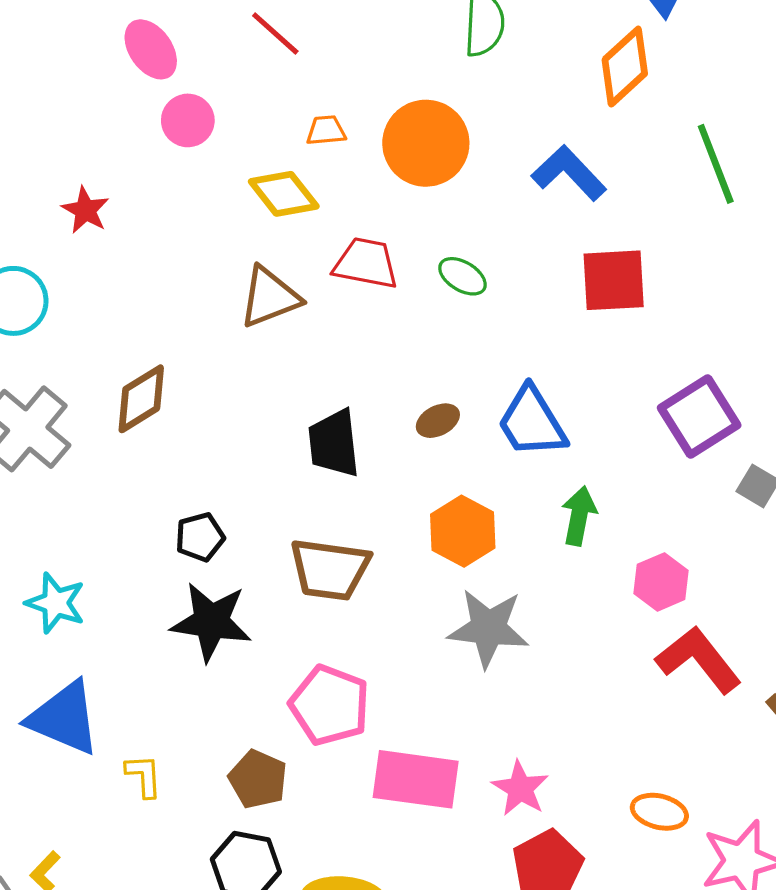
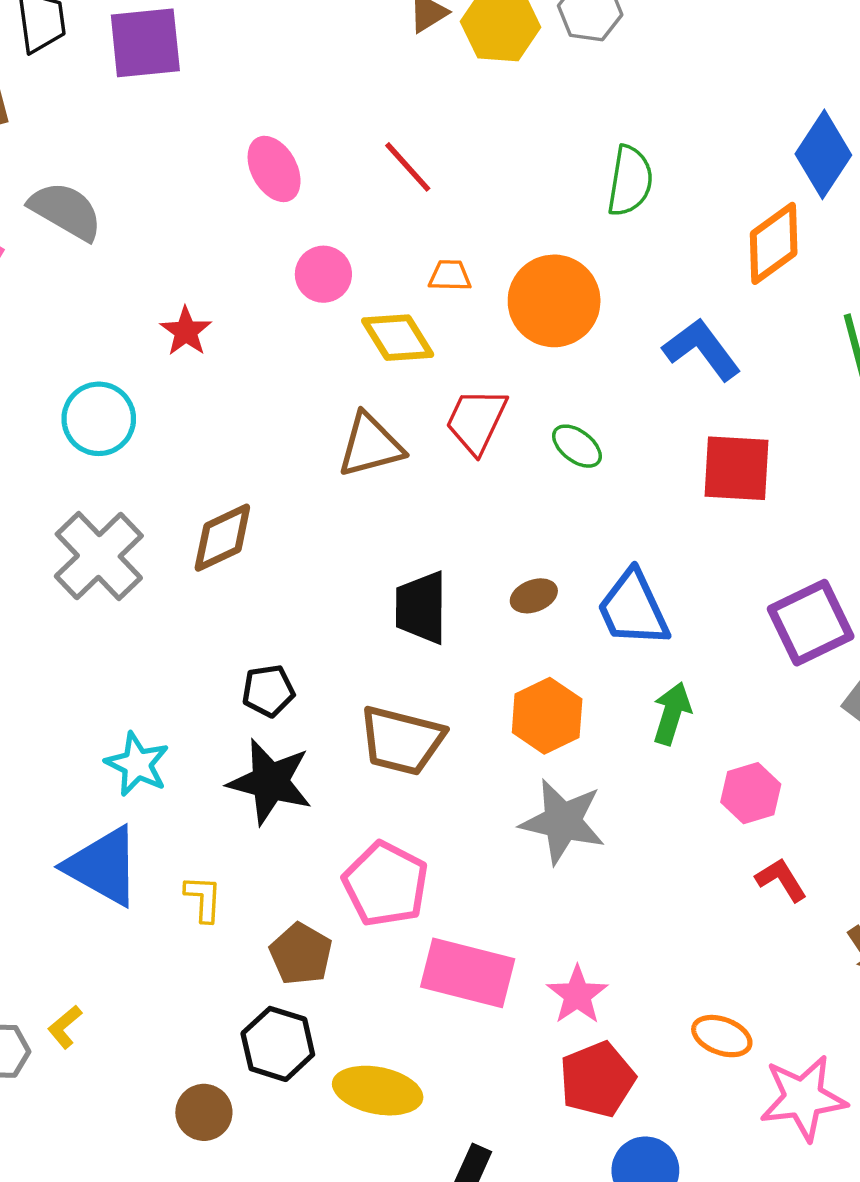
pink circle: (188, 120) -> (323, 274), moved
red trapezoid: (366, 263) -> (476, 421), turned -82
cyan star: (56, 603) -> (137, 764), moved
red L-shape: (699, 660) -> (781, 880), size x0.6
yellow L-shape: (144, 776) -> (203, 899), moved

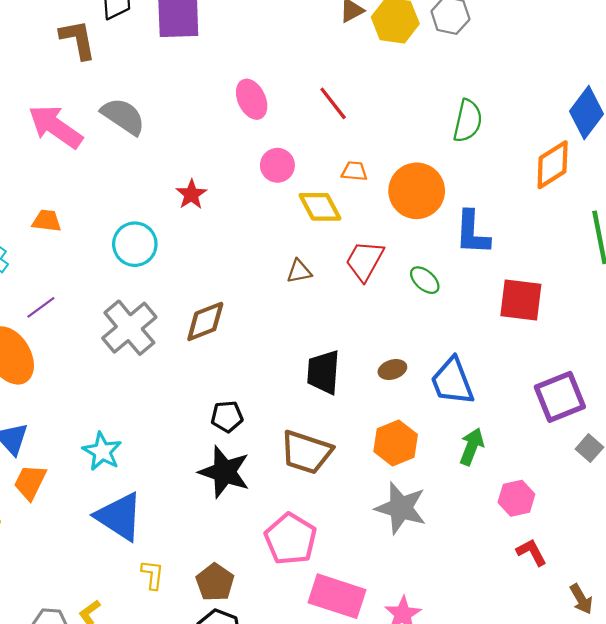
blue L-shape: (702, 349) -> (472, 233), moved, turned -144
brown triangle: (370, 445) -> (299, 271), size x0.6
cyan star: (137, 764) -> (102, 451), moved
yellow L-shape: (203, 899) -> (153, 575), moved
brown pentagon: (301, 954) -> (215, 582), moved

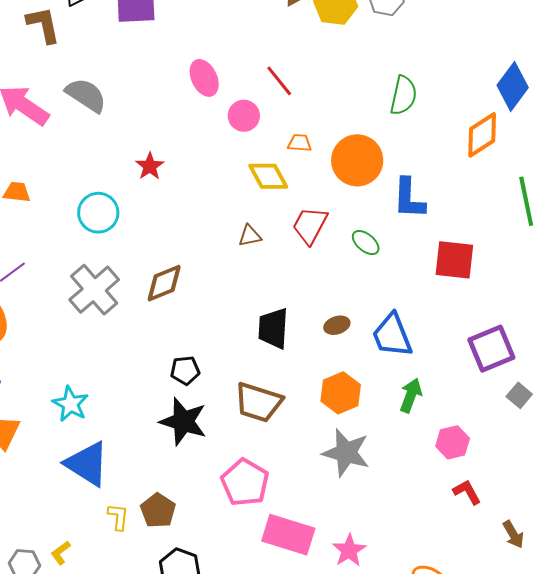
pink circle: (277, 165) -> (244, 116), moved
brown pentagon: (215, 582) -> (158, 511), moved

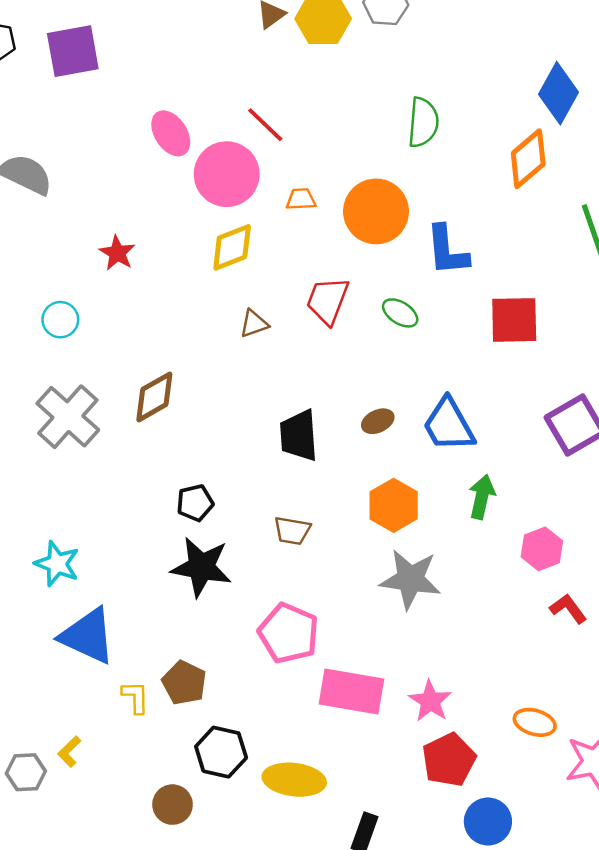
pink circle: (244, 116) -> (227, 174), size x1.6
yellow diamond: (268, 176) -> (232, 247), moved, turned -75
cyan circle: (98, 213) -> (60, 320), size x0.7
brown trapezoid: (258, 402) -> (292, 531), size x0.6

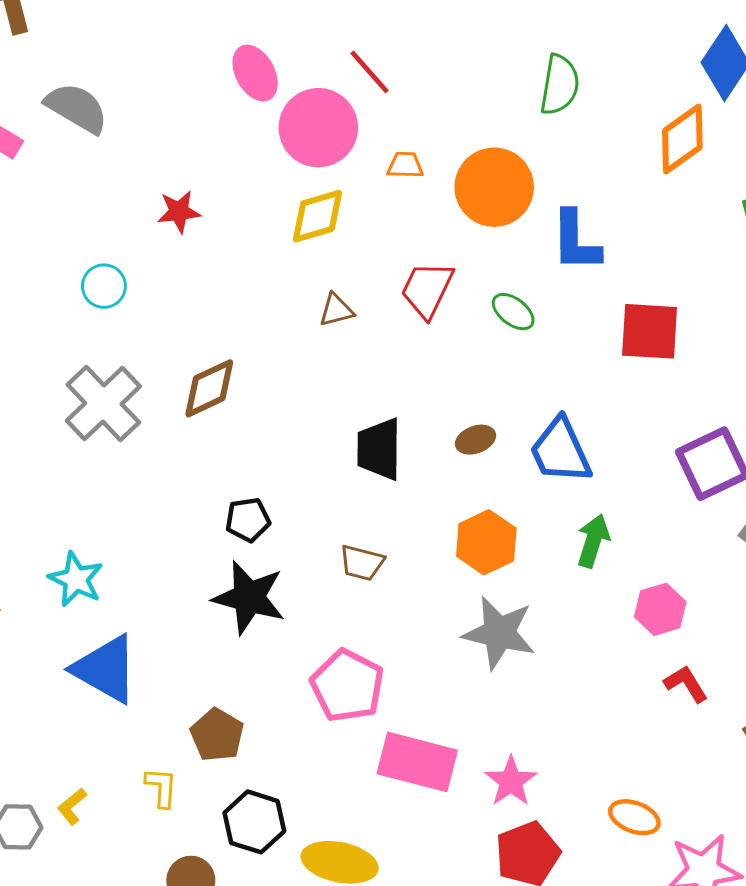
red star: (117, 253) -> (179, 212), turned 30
yellow L-shape: (136, 697) -> (161, 787), moved

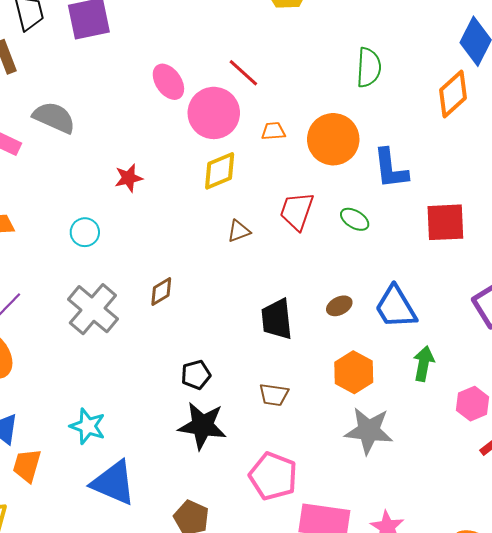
brown diamond: (209, 388) -> (161, 292), size x0.7

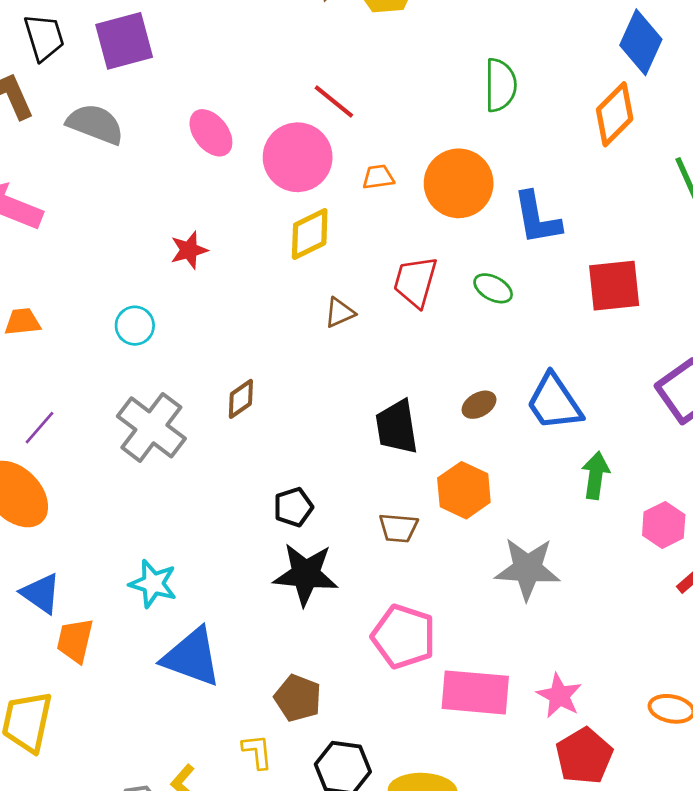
pink ellipse: (168, 82) -> (211, 133), moved
gray semicircle: (54, 118) -> (95, 124), moved
orange hexagon: (354, 372) -> (464, 490), moved

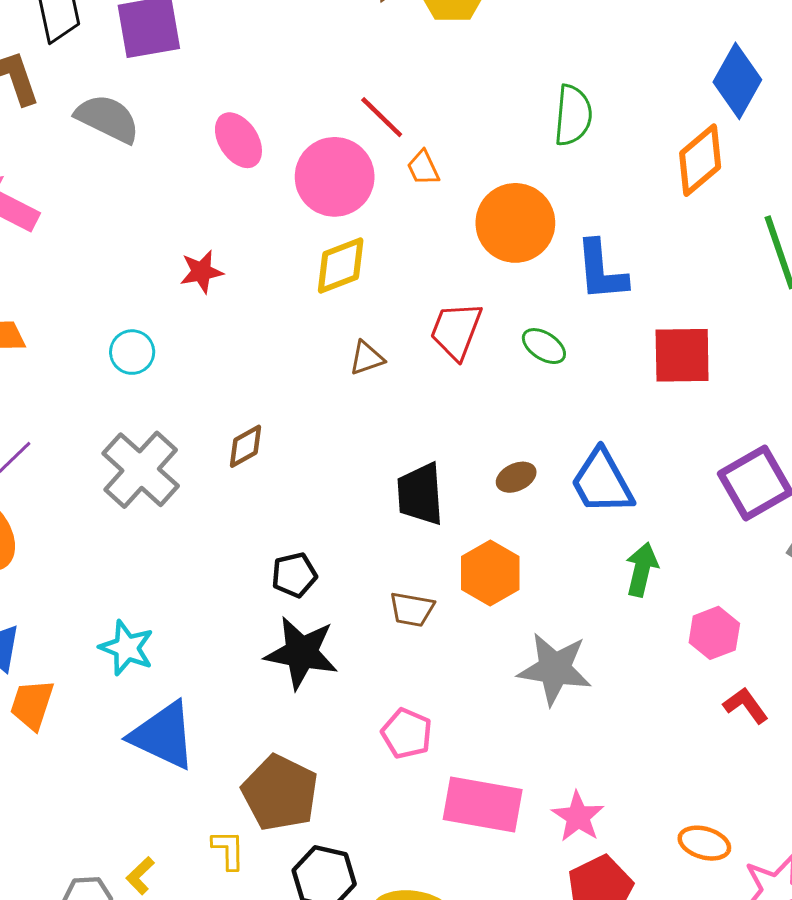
orange trapezoid: (378, 177) -> (423, 168), moved, turned -112
pink pentagon: (404, 637) -> (407, 734), size x0.7
brown pentagon: (298, 698) -> (280, 793), size x1.4

